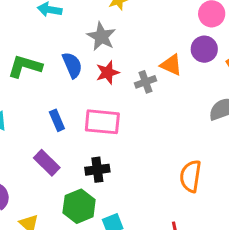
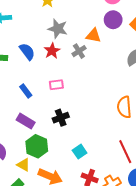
gray star: (101, 36) -> (58, 29), moved
pink rectangle: (102, 122) -> (56, 85), size x0.6
green hexagon: (79, 206) -> (37, 146), moved

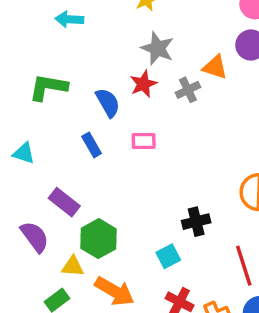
blue semicircle: (27, 52) -> (108, 103), moved
black cross: (61, 118) -> (196, 222), moved
purple rectangle: (26, 121) -> (64, 202), moved
yellow triangle: (23, 165) -> (73, 266), turned -32

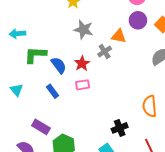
cyan arrow: (69, 19) -> (17, 34), moved
red star: (143, 84) -> (82, 63), moved
green L-shape: (48, 87) -> (35, 55), moved
cyan triangle: (24, 153) -> (17, 90), moved, turned 40

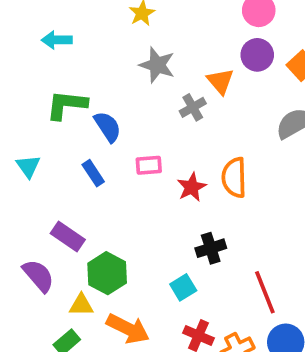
cyan arrow: (17, 34) -> (57, 40), moved
orange triangle: (119, 36) -> (220, 81), turned 35
red star: (82, 63) -> (192, 187), moved
orange semicircle: (150, 106) -> (234, 177), moved

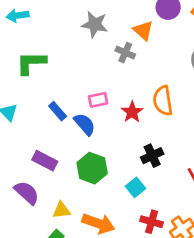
gray cross: (193, 107) -> (125, 53), turned -30
blue semicircle: (108, 127) -> (85, 124), moved
green hexagon: (107, 273) -> (92, 168), moved

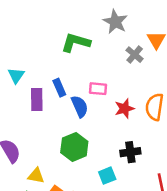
green L-shape: (31, 63) -> (76, 42), moved
purple rectangle: (45, 161) -> (37, 99), moved, turned 45

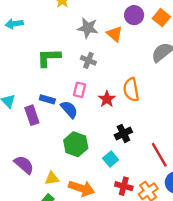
gray star: (115, 22) -> (88, 28), moved
gray cross: (135, 55) -> (88, 60), moved
blue rectangle: (59, 88) -> (47, 99), turned -32
pink rectangle: (98, 89) -> (80, 90), turned -64

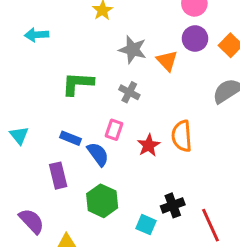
purple rectangle: (32, 115) -> (58, 176), moved
black cross: (123, 133) -> (173, 205), moved
cyan square: (111, 159) -> (146, 225), turned -32

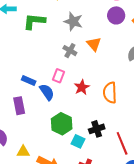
orange triangle: (167, 61) -> (94, 44), moved
green L-shape: (78, 84) -> (34, 21), moved
orange semicircle: (182, 136) -> (110, 93), moved
green hexagon: (102, 201) -> (62, 124), moved

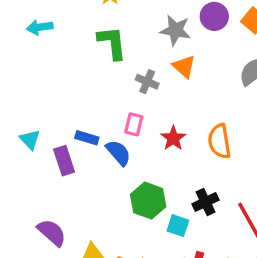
green L-shape: (34, 21) -> (112, 43), moved, turned 85
gray star: (73, 21) -> (176, 30), moved
purple rectangle: (19, 106) -> (64, 161), moved

